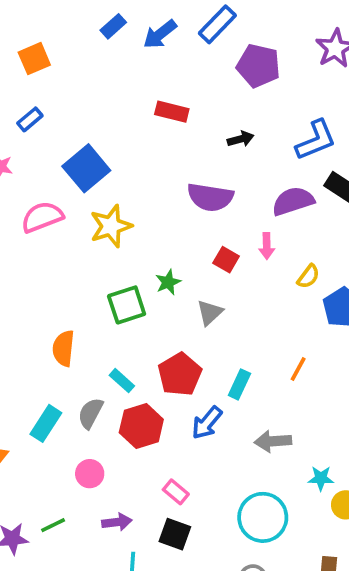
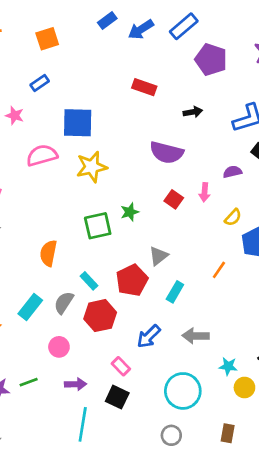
blue square: (86, 168) -> (78, 123), turned 36
purple semicircle: (293, 201) -> (232, 172), moved, size x0.6
gray triangle: (210, 313) -> (158, 256), moved
orange line: (298, 369) -> (219, 270), moved
blue arrow: (207, 423) -> (149, 336), moved

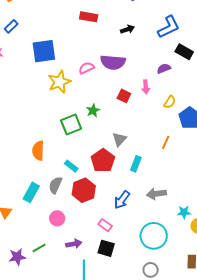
pink semicircle: (42, 155) -> (86, 68), moved, size x0.7

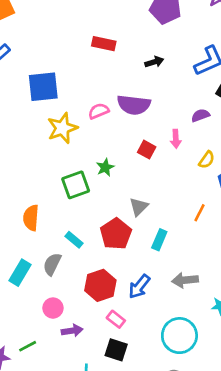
red hexagon: (84, 190) -> (100, 285), moved
purple arrow: (74, 244) -> (72, 331), moved

